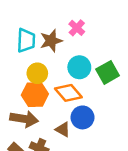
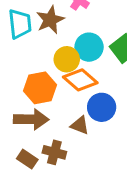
yellow circle: (37, 73) -> (67, 59), moved

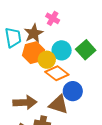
orange hexagon: (40, 88) -> (34, 53), moved
brown triangle: (80, 125) -> (59, 104), size x1.5

